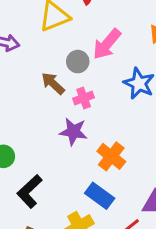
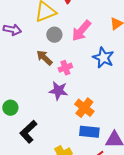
gray circle: (78, 62) -> (54, 35), moved
blue rectangle: (100, 196) -> (89, 132), moved, turned -30

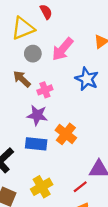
blue rectangle: (89, 132) -> (36, 144), moved

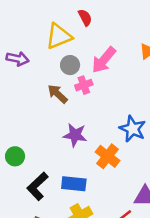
blue star: (87, 79) -> (133, 129), moved
pink cross: (45, 90) -> (84, 85), moved
blue rectangle: (36, 144) -> (74, 184), moved

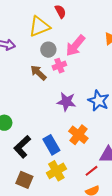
purple star: (75, 135) -> (66, 102), moved
orange cross: (108, 156) -> (78, 135), moved
blue rectangle: (74, 184) -> (51, 145), turned 54

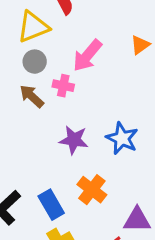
gray circle: (48, 50) -> (35, 62), moved
pink cross: (59, 66) -> (63, 86), turned 32

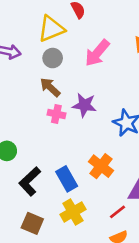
pink cross: (63, 86) -> (56, 114), moved
purple star: (74, 140) -> (84, 105), moved

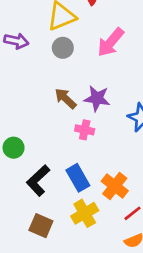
brown arrow: (50, 87) -> (66, 98), moved
pink cross: (56, 114) -> (85, 130), moved
orange cross: (101, 166) -> (115, 186), moved

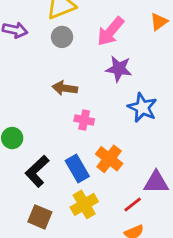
brown arrow: (66, 98) -> (65, 88), turned -35
purple star: (97, 98) -> (119, 69), moved
orange cross: (115, 186) -> (109, 159), moved

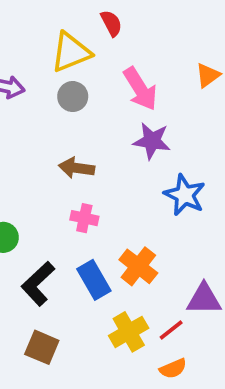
pink arrow: (110, 31) -> (140, 89), turned -72
pink cross: (84, 120) -> (84, 218), moved
yellow cross: (84, 204) -> (129, 332), moved

